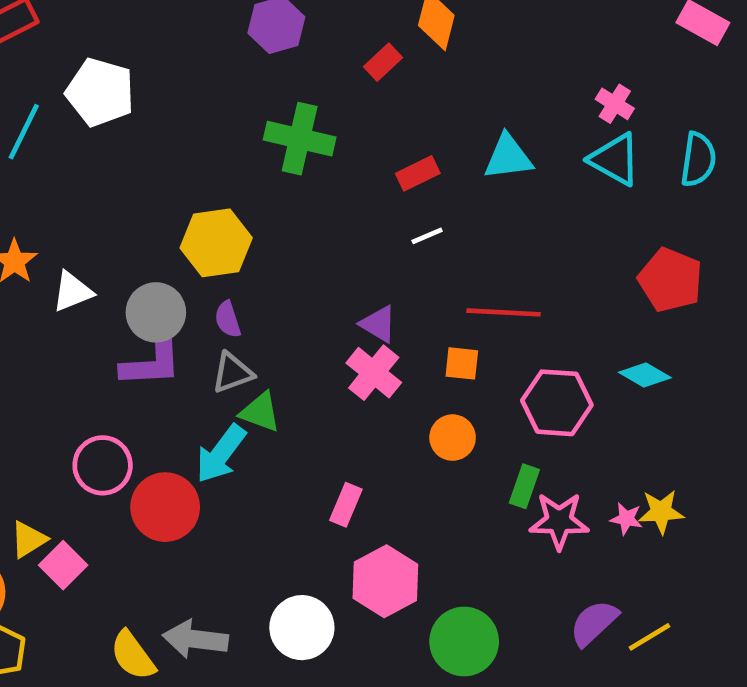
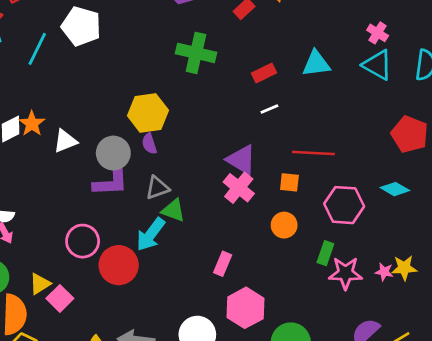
purple semicircle: (228, 319) -> (149, 144), moved
purple triangle: (378, 324) -> (241, 160), size x1.4

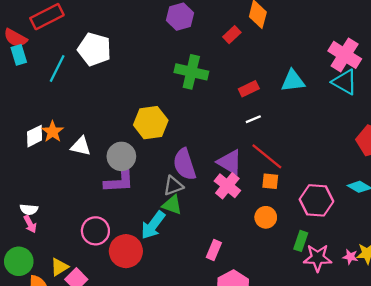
pink cross: (378, 33) -> (345, 55), size x1.8
white triangle: (65, 141) -> (81, 146), turned 35
purple semicircle: (149, 144) -> (185, 164), moved, size x1.8
red line: (313, 153) -> (267, 156), moved, turned 36
gray triangle: (157, 188) -> (173, 186), moved

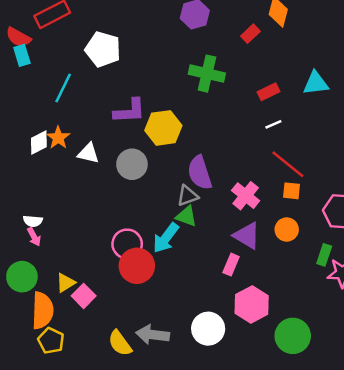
cyan line: (57, 68) -> (63, 88), moved
purple triangle: (230, 162) -> (247, 236), moved
purple L-shape: (119, 181) -> (130, 111), moved
pink circle: (95, 231) -> (127, 244), moved

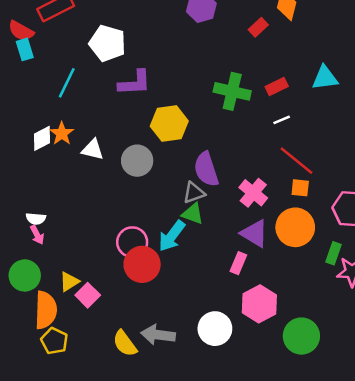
green cross: (207, 74) -> (232, 91), moved
purple L-shape: (130, 111) -> (135, 83), moved
orange circle: (287, 230) -> (295, 227), size x1.6

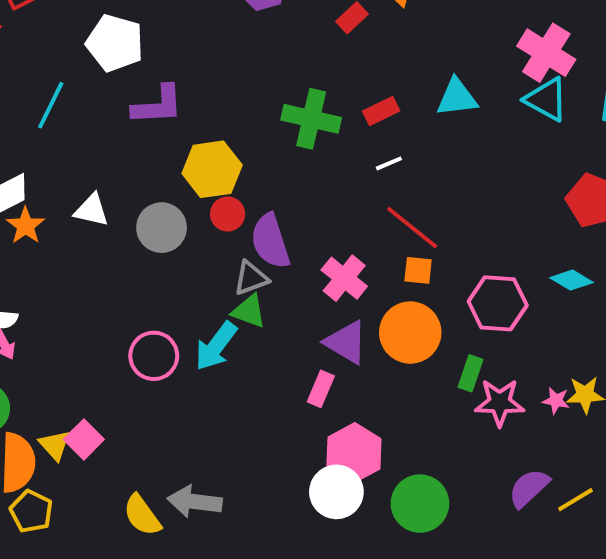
orange star: (62, 133) -> (25, 226), moved
red circle: (142, 264) -> (228, 214), moved, size x0.6
yellow triangle: (69, 282) -> (55, 445), moved, turned -40
white circle: (215, 329) -> (336, 492), moved

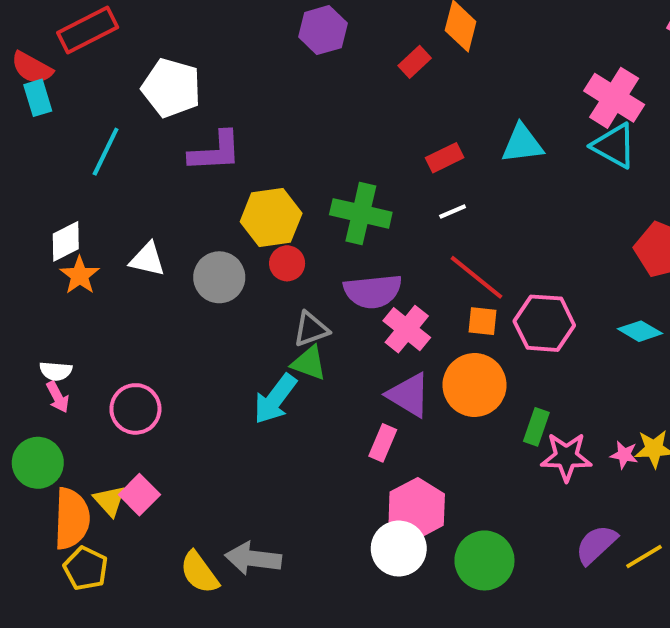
green cross: (311, 119) -> (361, 213), moved
purple semicircle: (270, 241) -> (373, 291), moved, turned -78
pink hexagon: (498, 303) -> (544, 323), moved
pink circle: (154, 356) -> (135, 409), moved

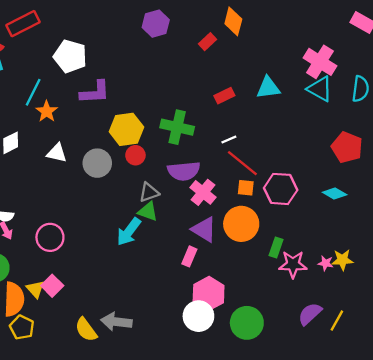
white line: (453, 211) -> (229, 139), moved
orange star: (80, 275) -> (47, 111), moved
yellow line: (644, 557) -> (337, 321), turned -30

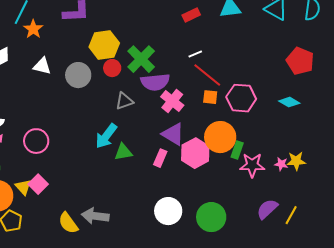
green cross: (177, 127) -> (141, 59), moved, turned 32
green triangle: (148, 211) -> (123, 152), moved, turned -30
orange circle: (241, 224) -> (220, 137), moved
pink hexagon: (209, 294) -> (195, 153), moved

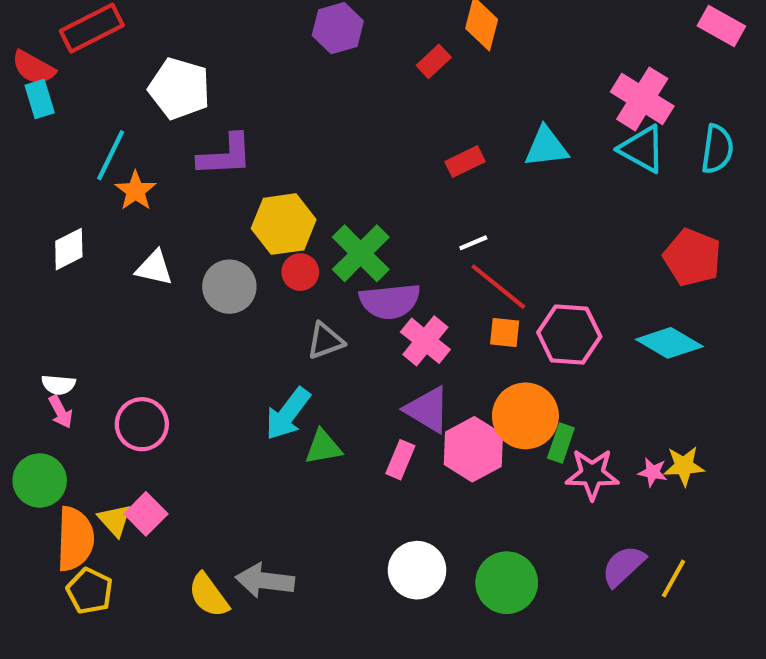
cyan diamond: (289, 102) -> (669, 343), size x1.4

